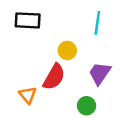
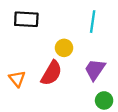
orange triangle: (28, 95) -> (17, 79), moved
green circle: (87, 106) -> (104, 100), moved

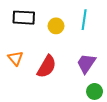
yellow circle: (64, 48) -> (56, 26), moved
orange triangle: (17, 79) -> (15, 58), moved

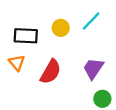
black rectangle: (24, 18) -> (26, 36), moved
cyan line: (84, 20) -> (91, 21), turned 36

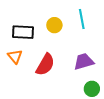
cyan line: (91, 21) -> (82, 19), turned -54
purple trapezoid: (93, 68) -> (84, 62), turned 40

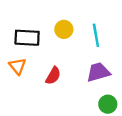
cyan line: (82, 19) -> (96, 35), moved
red semicircle: (45, 65) -> (53, 76), size x0.7

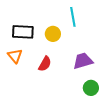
yellow circle: (64, 29) -> (53, 34), moved
cyan line: (96, 35) -> (73, 17), moved

